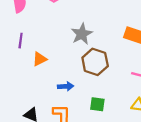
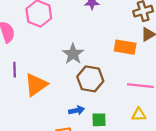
orange triangle: (40, 59) -> (36, 85), size x1.6
blue arrow: (66, 86) -> (77, 110), moved

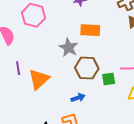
orange rectangle: (125, 47) -> (90, 30), moved
green square: (99, 120) -> (109, 79), moved

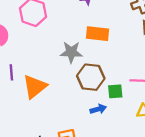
gray star: (69, 47) -> (71, 52), turned -30
blue arrow: (78, 98) -> (98, 109), moved

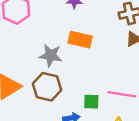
brown hexagon: (91, 77) -> (47, 87), moved

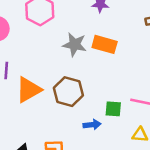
gray star: (51, 55) -> (75, 45), moved

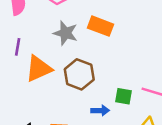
orange rectangle: (105, 44) -> (100, 26), moved
gray star: (75, 45) -> (66, 33), moved

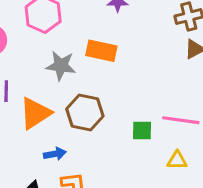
blue arrow: (100, 110) -> (55, 154), moved

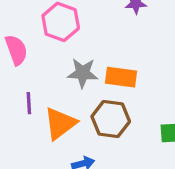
orange rectangle: (101, 51) -> (121, 77), moved

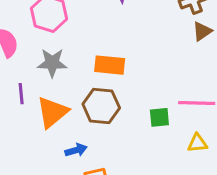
gray star: (83, 73) -> (52, 63), moved

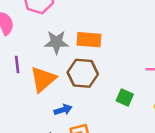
gray star: (52, 63) -> (56, 42), moved
green square: (159, 117) -> (125, 98), moved, turned 30

